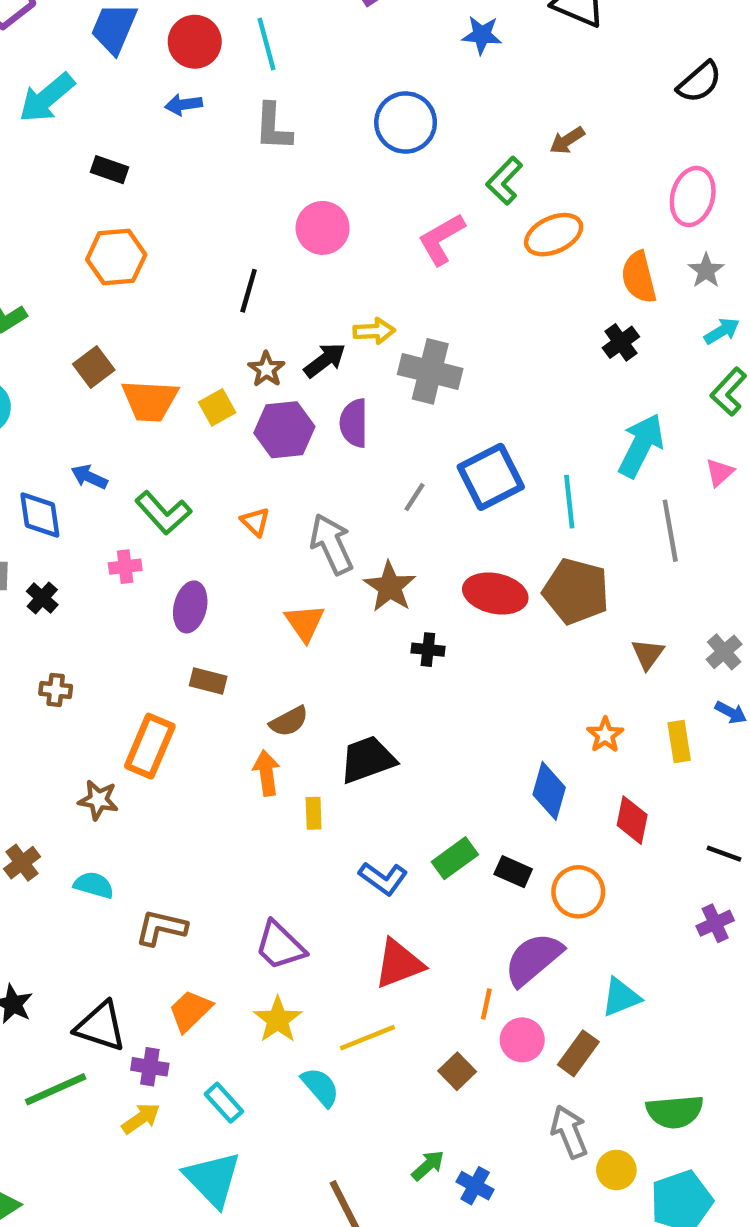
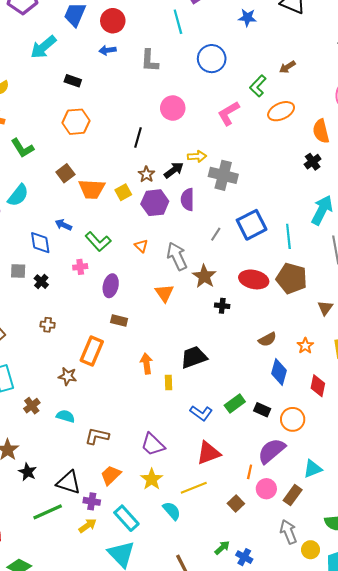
cyan line: (266, 44) -> (178, 22), moved
brown semicircle: (289, 721) -> (267, 339), moved
cyan rectangle: (224, 1103) -> (126, 518), size x1.4

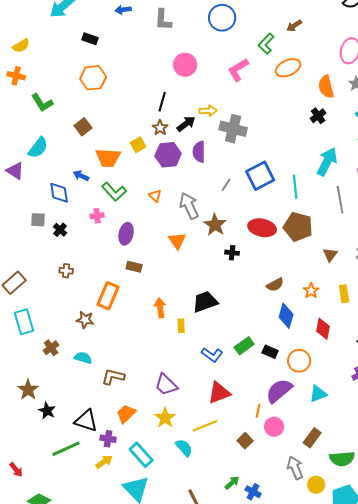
black line: (138, 137) -> (162, 102), moved
orange trapezoid: (92, 189) -> (108, 158), moved
cyan triangle: (313, 469) -> (318, 394), moved
brown rectangle: (293, 495) -> (312, 438), moved

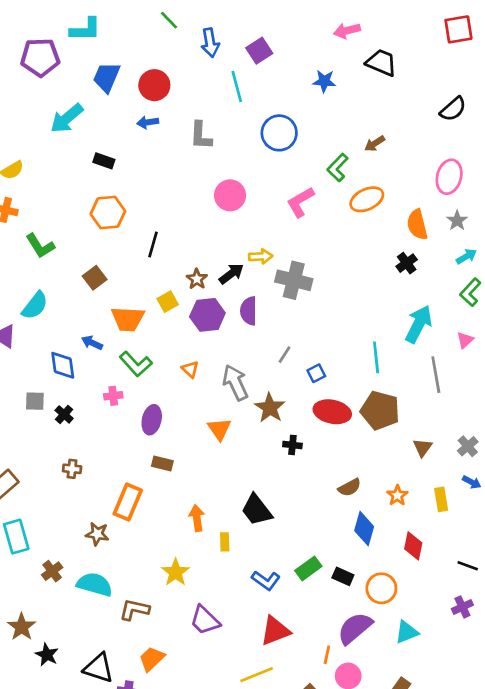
black line: (162, 102) -> (153, 244), moved
blue square: (260, 176) -> (316, 373), moved, size x0.5
black trapezoid: (205, 302) -> (257, 510), turned -108
cyan semicircle: (83, 358) -> (95, 584), size x1.5
yellow star: (165, 418) -> (176, 572), moved

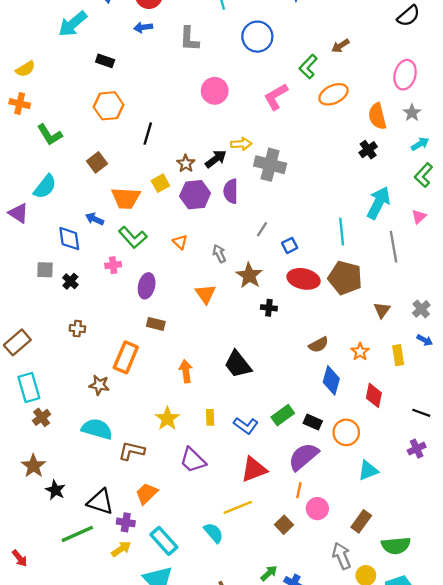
gray arrow: (235, 383) -> (219, 254), size x0.6
yellow rectangle: (225, 542) -> (210, 417), moved
brown cross: (52, 571) -> (42, 417), moved
purple semicircle: (355, 628) -> (304, 457), moved

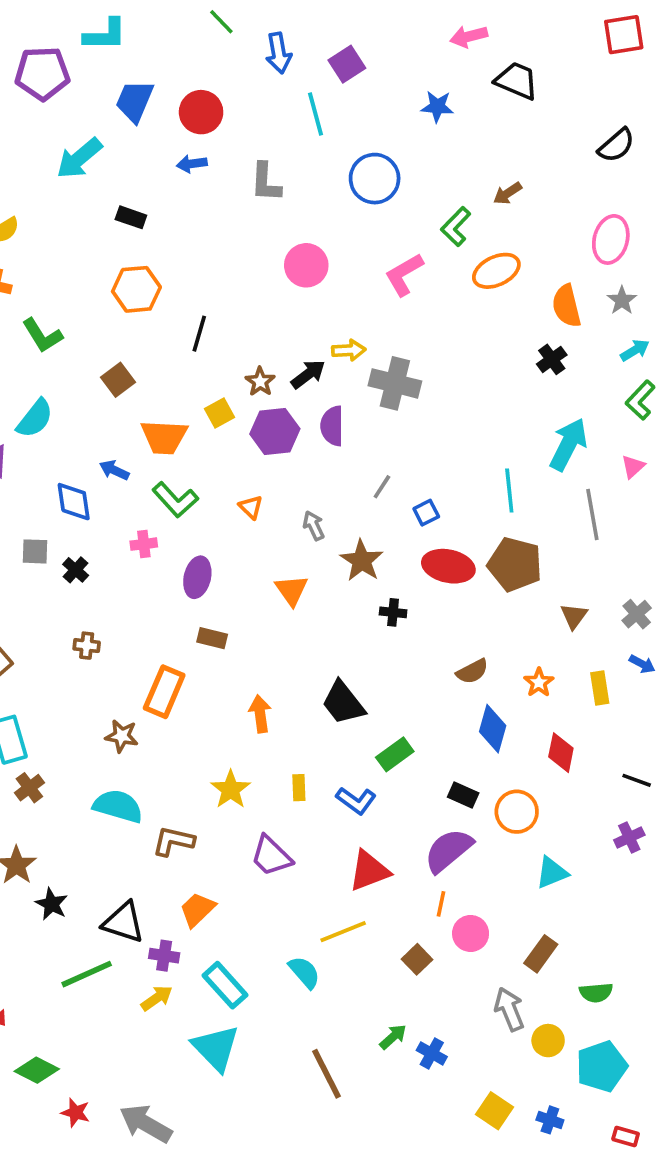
green rectangle: (283, 415) -> (395, 754), moved
green semicircle: (396, 546) -> (596, 993), size x0.7

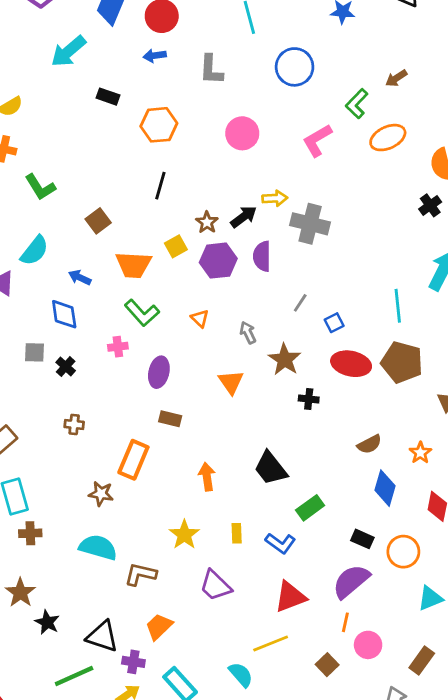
orange hexagon: (136, 289) -> (159, 125), moved
blue arrow: (114, 470) -> (80, 277), moved
brown cross: (29, 788) -> (30, 533), turned 35

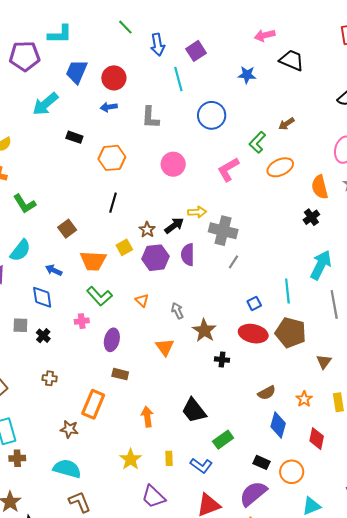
gray line: (300, 303) -> (233, 262), moved
blue square: (334, 323) -> (254, 303), moved
brown L-shape: (141, 574) -> (80, 502), moved, turned 55

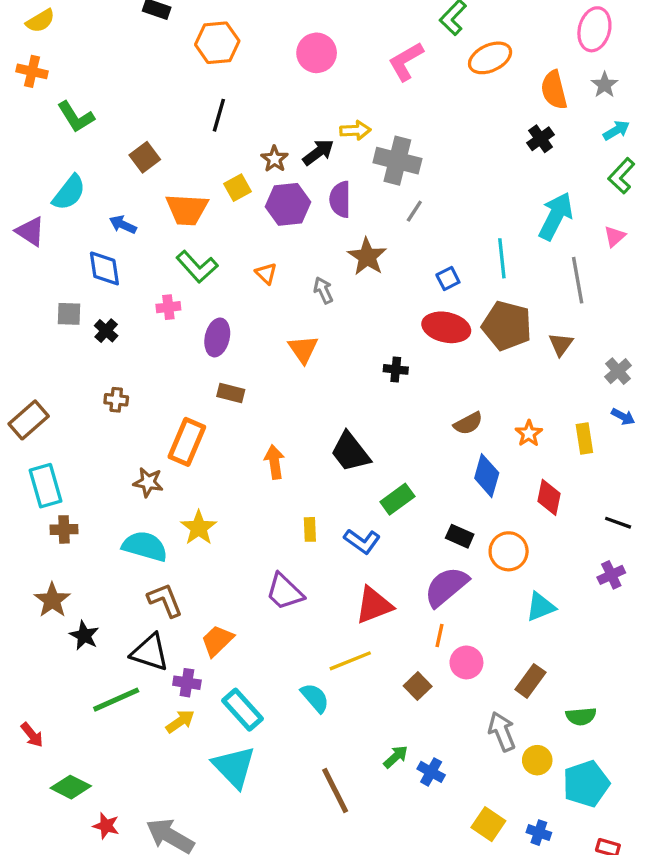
brown star: (204, 330) -> (367, 257), moved
brown triangle: (324, 362) -> (561, 344), moved
yellow star: (131, 459) -> (199, 528), moved

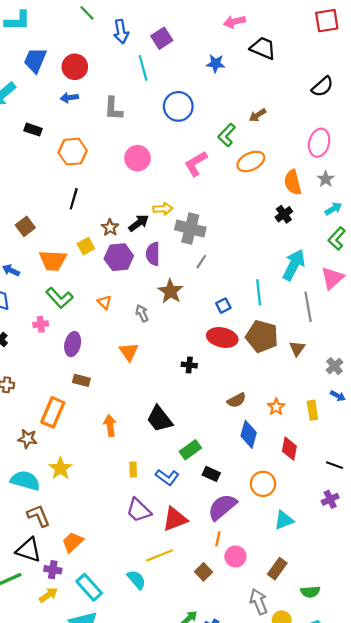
pink triangle: (615, 236) -> (332, 278), size x1.6
black rectangle: (460, 536) -> (211, 474), moved
purple trapezoid: (285, 592) -> (139, 510), moved

